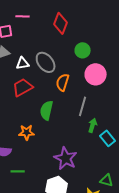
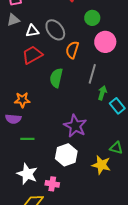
orange star: (27, 132) -> (22, 100), moved

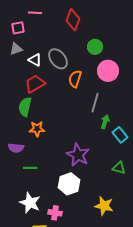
white triangle: (32, 31) -> (35, 60), turned 40
green semicircle: (56, 78) -> (25, 107), moved
orange star: (22, 100) -> (37, 129), moved
green triangle: (116, 148) -> (119, 168), moved
yellow star: (101, 165) -> (104, 206), moved

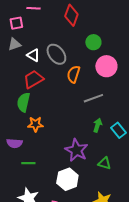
gray line: (95, 103) -> (93, 98), turned 54
green arrow: (105, 122) -> (97, 125), moved
green triangle: (119, 168) -> (104, 163), moved

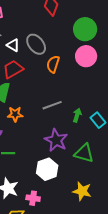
green circle: (93, 42) -> (85, 29), moved, size x1.5
gray line: (93, 98) -> (52, 105), moved
green triangle: (104, 163) -> (84, 153), size x1.5

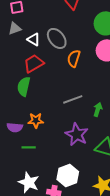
orange star: (15, 114) -> (36, 120), moved
white hexagon: (47, 169) -> (68, 175), moved

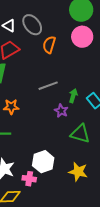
purple star: (77, 134) -> (61, 111), moved, size x0.6

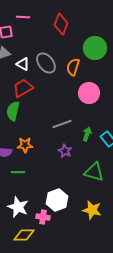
pink circle: (82, 37) -> (89, 93), moved
orange semicircle: (49, 45) -> (73, 67), moved
purple star: (61, 111) -> (65, 151), moved

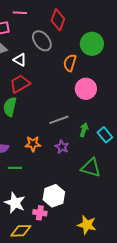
gray ellipse: (46, 63) -> (42, 41), moved
orange star: (25, 145) -> (33, 144), moved
yellow star: (92, 210) -> (87, 225), moved

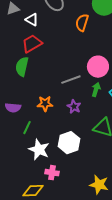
pink circle: (86, 89) -> (98, 67), moved
green line: (15, 168) -> (27, 128), turned -64
white hexagon: (54, 196) -> (69, 143), moved
white star: (15, 203) -> (39, 150), moved

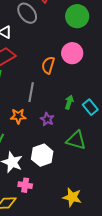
orange semicircle: (82, 23) -> (48, 65), moved
pink circle: (98, 67) -> (72, 53), moved
gray line: (71, 80) -> (31, 92), moved, turned -60

